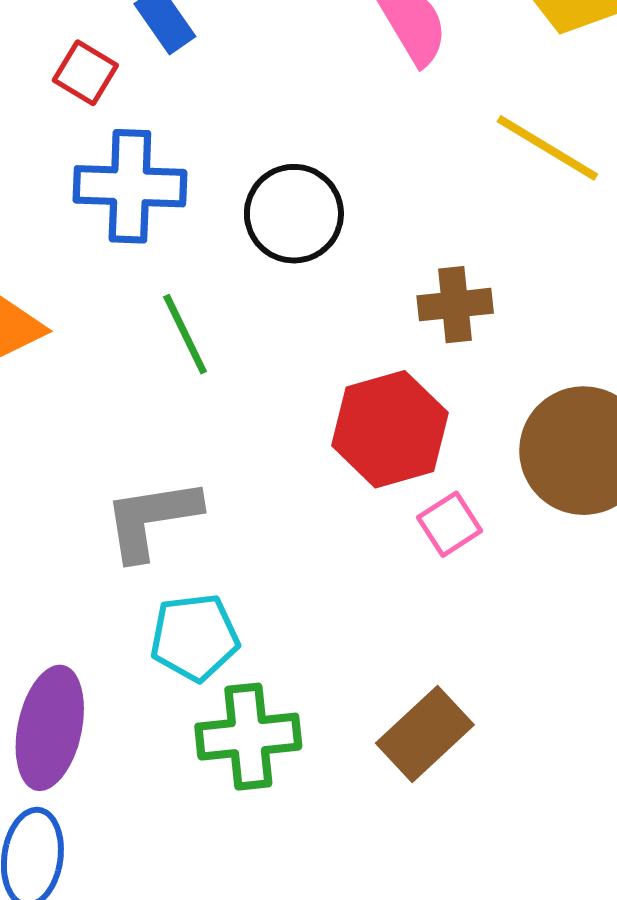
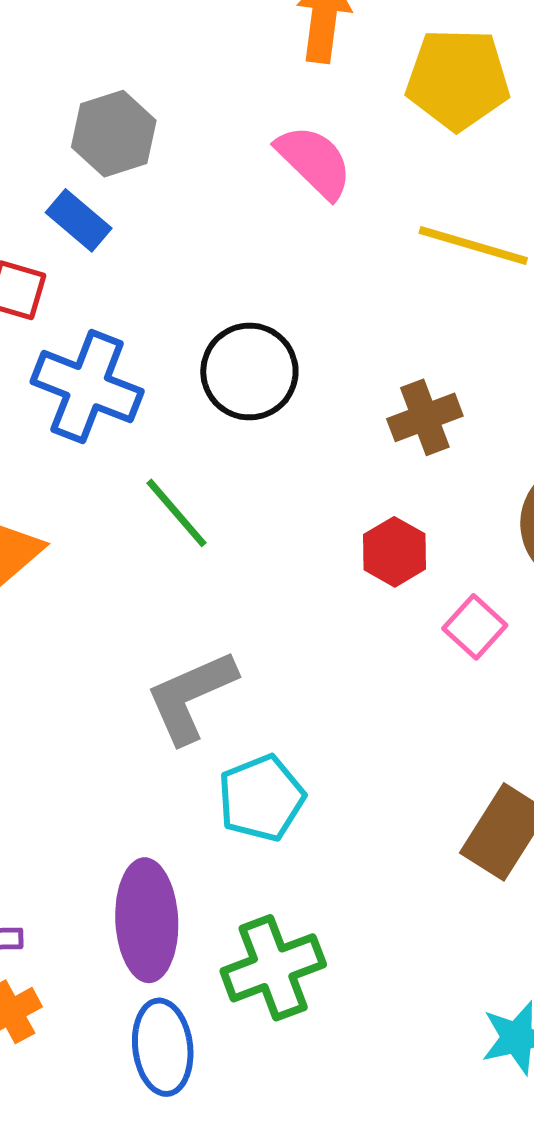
blue cross: (130, 186) -> (87, 387), turned 34
red hexagon: (390, 429) -> (394, 552), size x0.6
green cross: (248, 737) -> (273, 968), moved

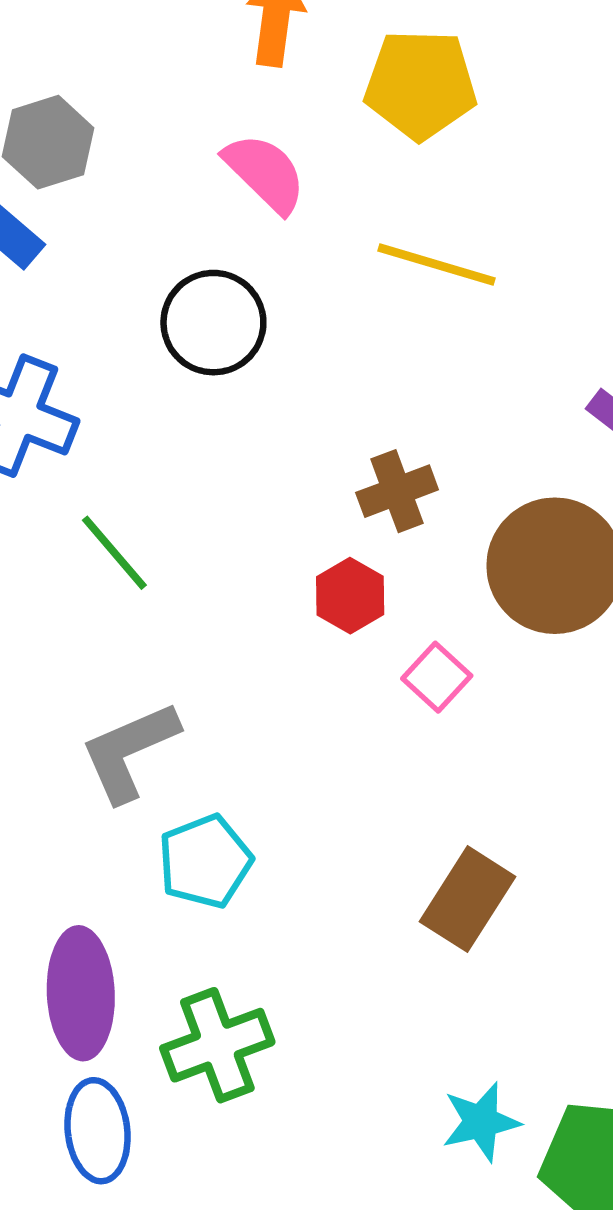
black circle: (249, 372) -> (213, 323), moved
brown cross: (425, 417) -> (397, 491), moved

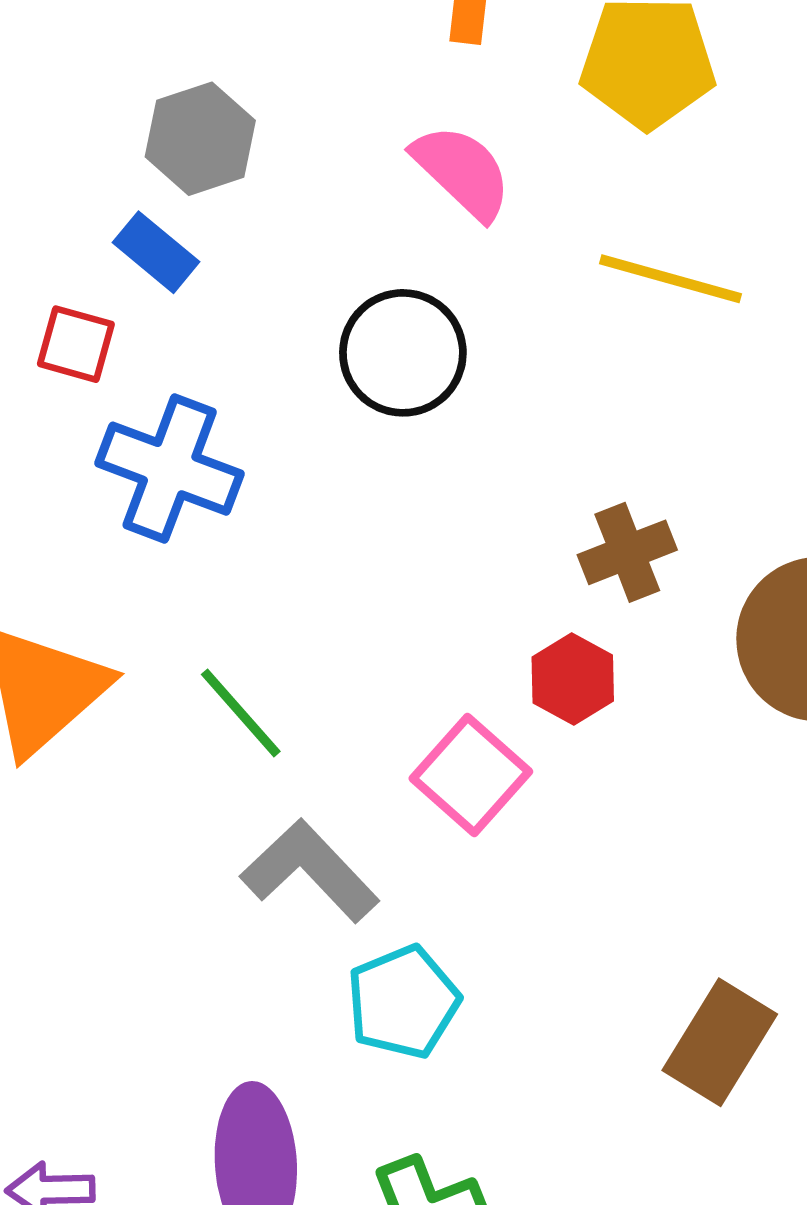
green line: (114, 553) -> (241, 713), moved
pink square: (437, 677) -> (471, 775), moved, size x1.4
gray L-shape: (129, 751) -> (310, 871), turned 71

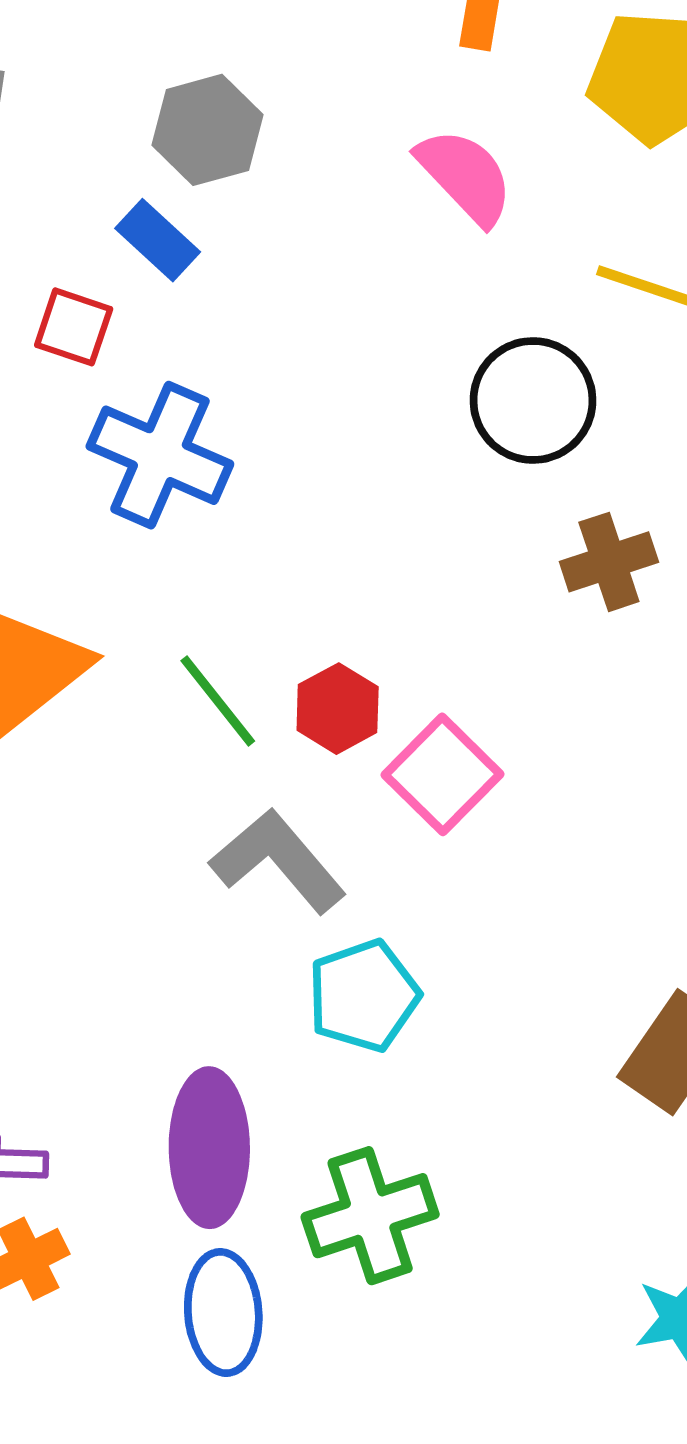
black circle: (403, 353) -> (533, 400), moved
red hexagon: (573, 679) -> (338, 709), moved

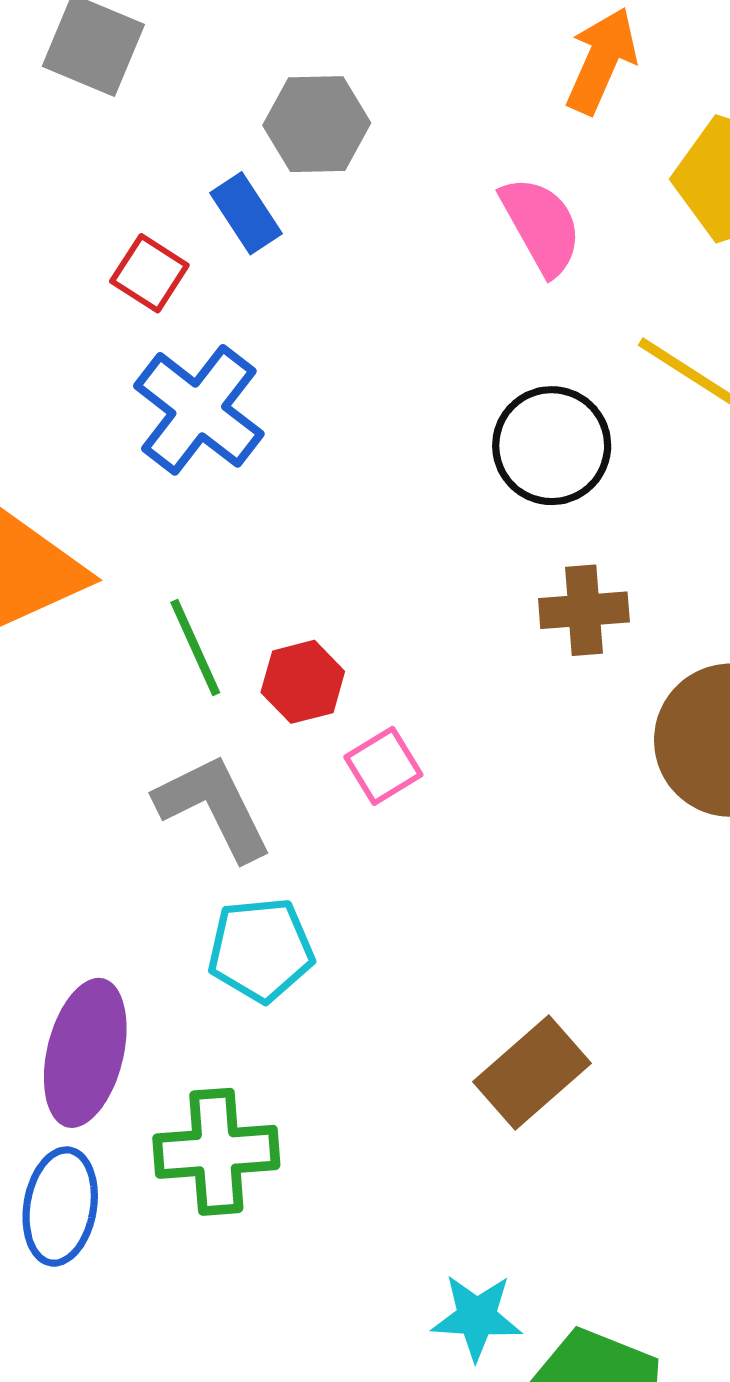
pink square: (442, 774) -> (383, 766), size x0.7

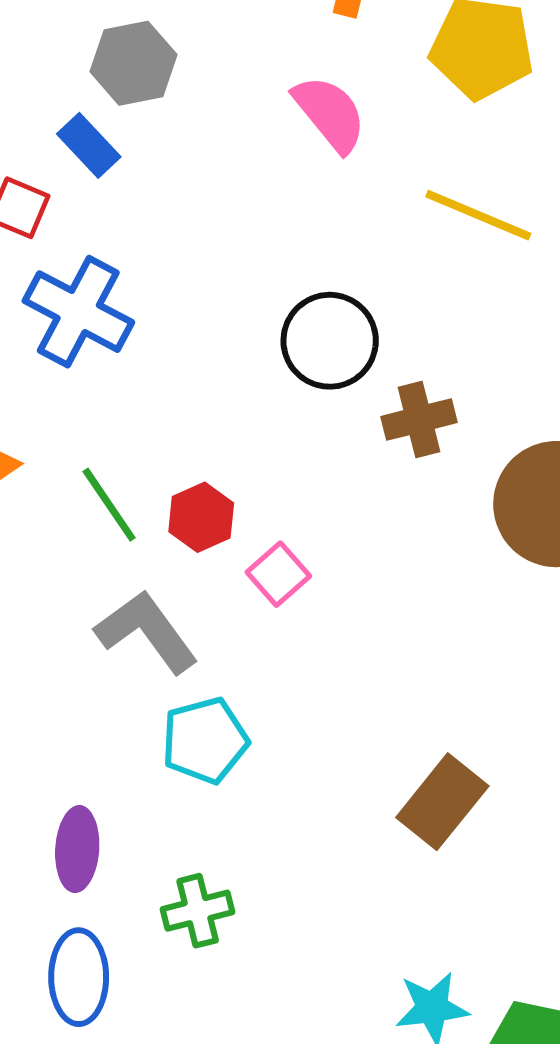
black circle: (552, 446) -> (330, 341), moved
purple ellipse: (85, 1053) -> (77, 849), size x0.7
green cross: (216, 1152) -> (198, 911), size x0.7

